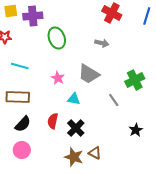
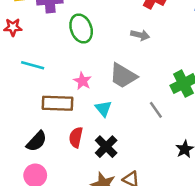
brown rectangle: (18, 97) -> (58, 103), moved
cyan triangle: (74, 99) -> (103, 109), turned 40

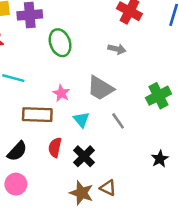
gray line: (156, 110) -> (118, 121), moved

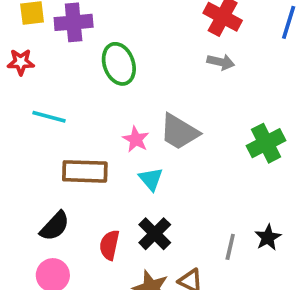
gray arrow: (117, 49) -> (221, 62), moved
pink star: (61, 93) -> (136, 139), moved
gray line: (118, 121) -> (230, 247), moved, turned 48
red semicircle: (55, 147) -> (109, 245), moved

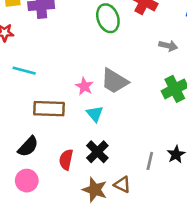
gray arrow: (221, 62) -> (168, 46), moved
green ellipse: (119, 64) -> (108, 18), moved

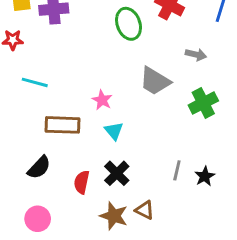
gray trapezoid: (114, 81) -> (155, 81), moved
gray line: (150, 161) -> (177, 170), moved
pink circle: (27, 181) -> (38, 219), moved

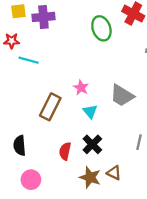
gray trapezoid: (155, 81) -> (122, 95), moved
cyan line: (35, 82) -> (29, 60), moved
brown rectangle: (63, 125) -> (50, 107), turned -65
black semicircle: (39, 167) -> (20, 146), moved, turned 132

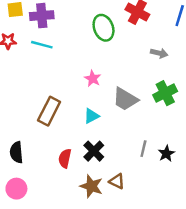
cyan line: (29, 60) -> (42, 45), moved
pink star: (81, 88) -> (93, 79), moved
cyan triangle: (90, 111) -> (91, 116), turned 42
pink circle: (31, 180) -> (16, 189), moved

